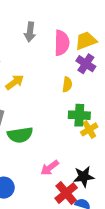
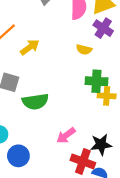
yellow semicircle: (67, 85) -> (84, 50), turned 96
yellow cross: (89, 129) -> (107, 96), turned 35
red cross: (66, 193) -> (83, 161), turned -30

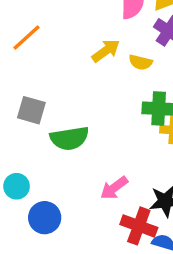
yellow arrow: (30, 47) -> (106, 51), moved

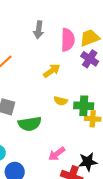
yellow semicircle: (140, 62) -> (61, 101), moved

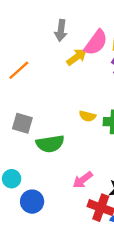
pink semicircle: (68, 40) -> (96, 43), turned 35
yellow arrow: (52, 71) -> (77, 57), moved

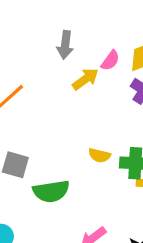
pink semicircle: (96, 43) -> (110, 60), size x0.6

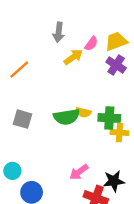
green semicircle: (51, 191) -> (66, 117), moved

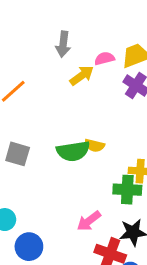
pink semicircle: (91, 44) -> (105, 58), turned -140
green cross: (109, 118) -> (127, 190), moved

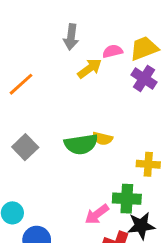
gray square: (18, 154) -> (25, 147), turned 30
green cross: (127, 190) -> (127, 199), moved

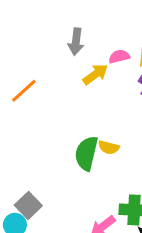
green semicircle: (81, 144) -> (86, 153), turned 112
gray square: (25, 147) -> (28, 205), moved

